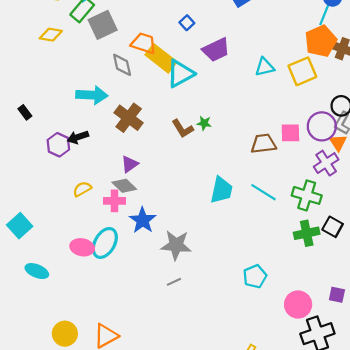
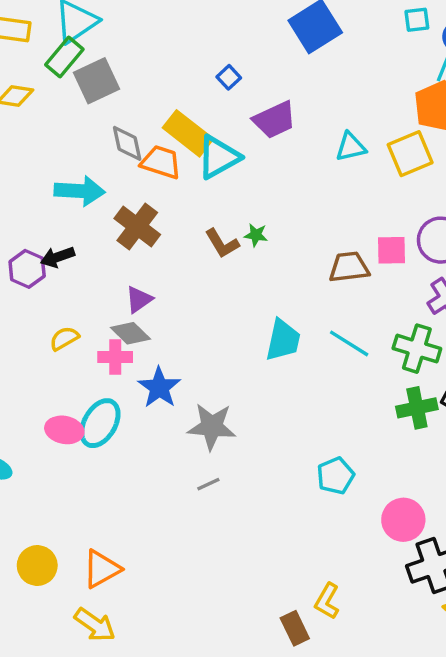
orange trapezoid: (144, 43) -> (161, 162), moved

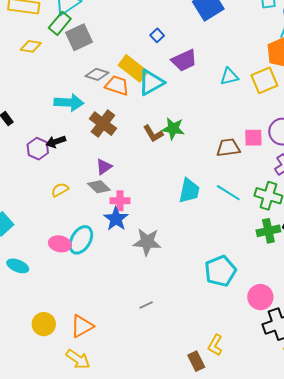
gray diamond: (127, 143) -> (97, 74), turned -60
green star: (256, 235) -> (173, 129), size x1.6
pink cross: (115, 357) -> (120, 201), moved
cyan pentagon: (336, 476) -> (220, 271), size x1.4
gray line: (208, 484) -> (146, 305), moved

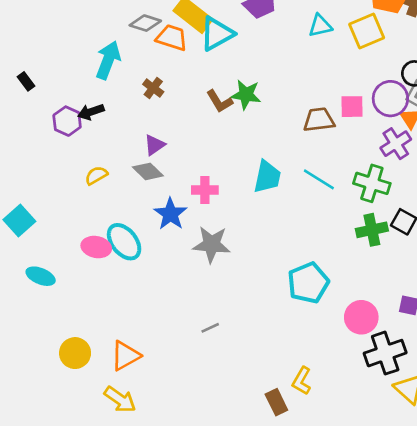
cyan arrow: (69, 102) -> (108, 60), turned -72
brown cross: (103, 124) -> (153, 88), size x0.6
pink cross: (120, 201) -> (205, 190), moved
cyan ellipse: (81, 240) -> (124, 242), turned -68

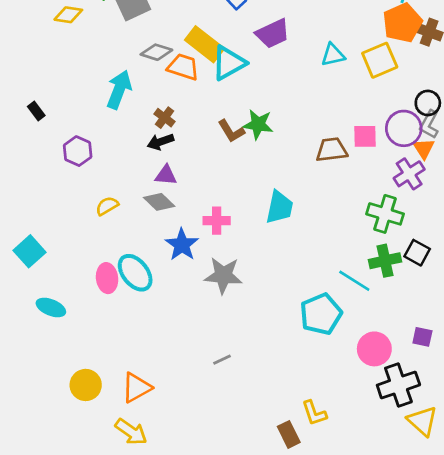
black arrow: (91, 112) -> (160, 142), moved
purple triangle: (155, 145) -> (166, 175), turned 40
cyan line: (319, 179) -> (354, 281), moved
pink ellipse: (96, 247) -> (107, 278), turned 72
yellow L-shape: (302, 381) -> (314, 413), turned -48

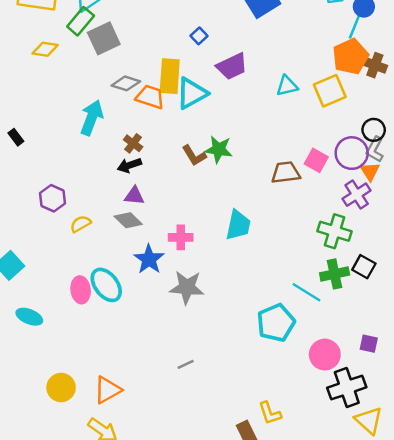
yellow rectangle: (205, 44) -> (170, 76), turned 56
pink square: (365, 136) -> (316, 160), turned 30
purple hexagon: (78, 151) -> (53, 198), moved

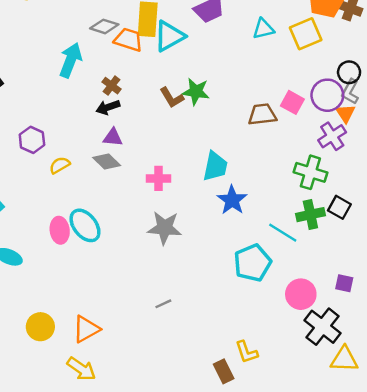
blue star: (149, 259) -> (232, 200), moved
black cross: (347, 387) -> (323, 327), turned -33
yellow triangle: (369, 420) -> (344, 359), turned -40

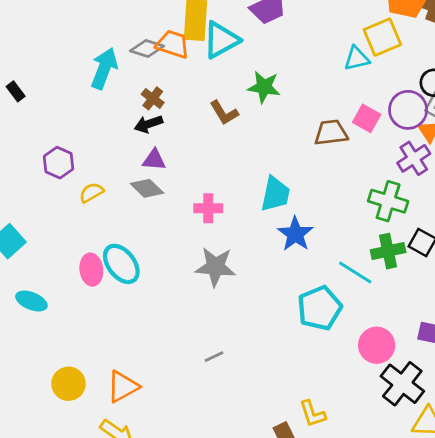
gray diamond: (104, 26) -> (147, 48), moved
cyan triangle: (263, 29) -> (357, 58), moved
green star: (196, 92) -> (264, 87), moved

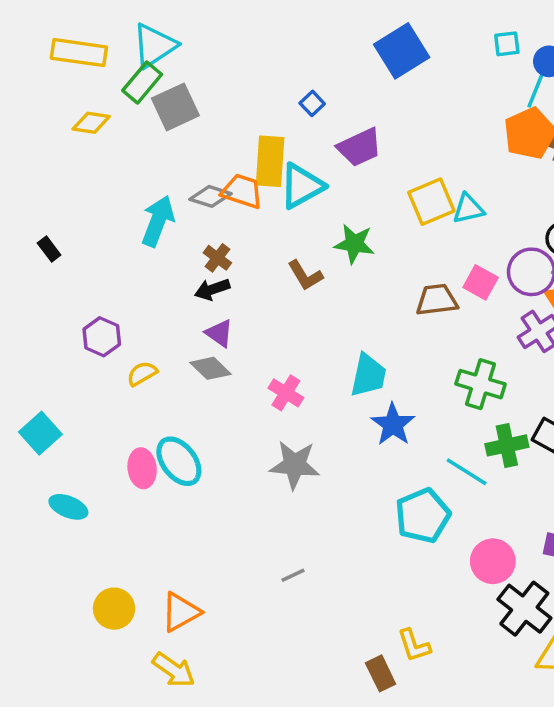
yellow square: (382, 37) -> (431, 202), moved
purple triangle: (154, 160) -> (219, 333), turned 30
green cross: (388, 201) -> (481, 384), moved
pink cross: (208, 208) -> (286, 393), turned 32

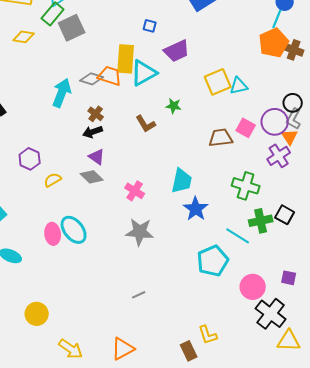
blue square: (312, 103) -> (150, 26), turned -32
green star: (354, 244) -> (174, 106), size x0.7
orange triangle: (181, 612) -> (123, 349), moved

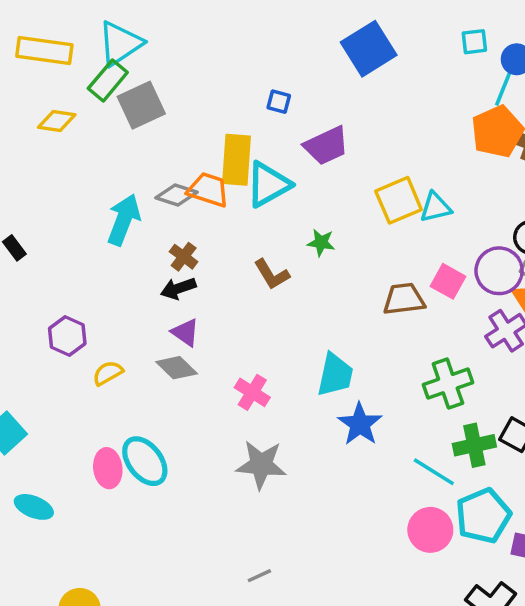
green cross: (246, 186) -> (448, 384), turned -36
cyan pentagon: (213, 261) -> (483, 516), moved
pink circle: (253, 287) -> (430, 530), moved

